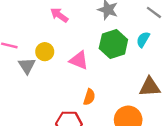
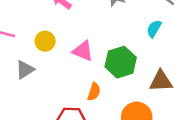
green hexagon: (113, 44) -> (121, 62), moved
gray triangle: (27, 66) -> (25, 70), moved, turned 30

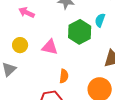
green hexagon: (121, 62) -> (80, 32), moved

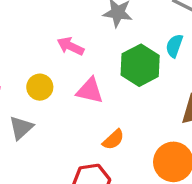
pink arrow: (27, 12) -> (70, 46), moved
orange semicircle: (64, 76) -> (113, 140), turned 40

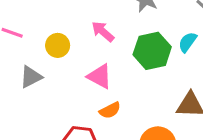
pink arrow: (70, 46) -> (103, 31), moved
pink triangle: (90, 91) -> (100, 76), moved

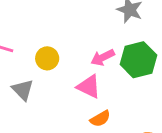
pink arrow: (103, 31) -> (103, 57), moved, turned -65
gray triangle: (31, 77) -> (23, 90), turned -45

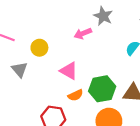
pink arrow: (103, 57) -> (83, 33), moved
green hexagon: (138, 60) -> (102, 89), moved

